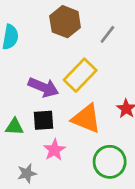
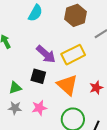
green triangle: (14, 127) -> (15, 88), moved, turned -40
pink star: (54, 150) -> (39, 108), moved

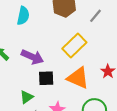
purple arrow: (46, 54) -> (32, 57), moved

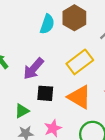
cyan semicircle: (23, 16) -> (47, 24), moved
purple arrow: (32, 57) -> (33, 69), turned 100

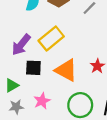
yellow rectangle: (80, 62) -> (51, 39), moved

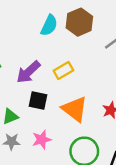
yellow rectangle: (51, 39) -> (63, 70), size x0.7

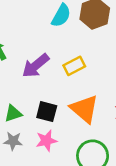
black square: (38, 100) -> (47, 112), moved

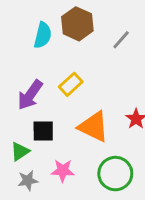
black square: (47, 112) -> (43, 131), moved
pink star: (46, 141) -> (63, 171), turned 30

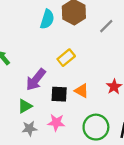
purple arrow: (30, 95) -> (36, 80), moved
orange triangle: (94, 127) -> (82, 91), size x0.6
black square: (43, 131) -> (59, 94), moved

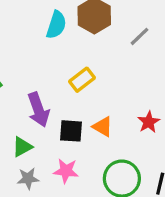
purple arrow: (36, 80) -> (38, 110), turned -60

